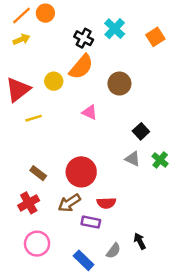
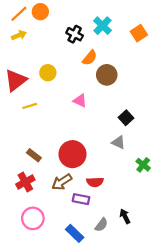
orange semicircle: (81, 67) -> (90, 58), moved, size x0.7
green cross: (160, 160) -> (143, 165), moved

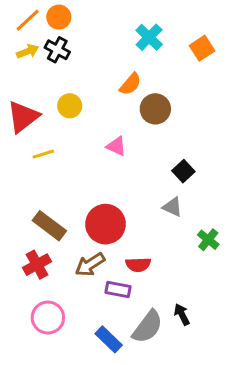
black cross: (75, 34) -> (57, 50), moved
brown rectangle: (34, 155) -> (49, 226), size x1.5
gray semicircle: (101, 225) -> (148, 327), size x1.6

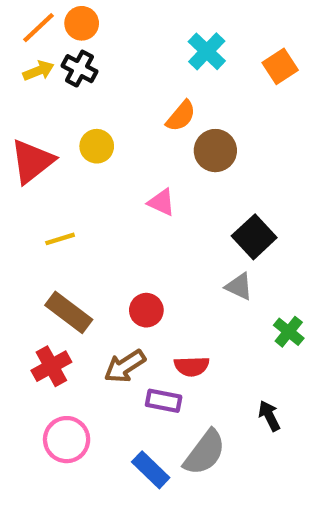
yellow line: (43, 154) -> (60, 239), moved
black square: (183, 171) -> (254, 237), size x1.4
red circle: (106, 224) -> (146, 310), size x0.6
black arrow: (182, 314) -> (269, 416), moved

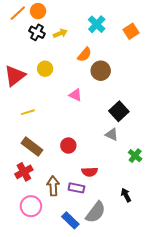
yellow arrow: (38, 71) -> (60, 33), moved
brown arrow: (125, 366) -> (53, 186), moved, turned 120

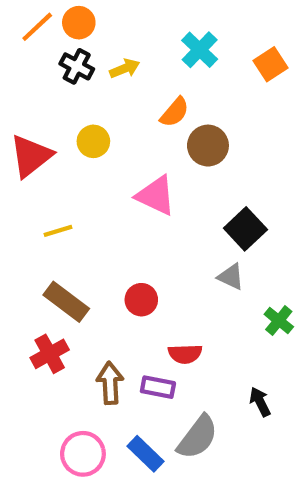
pink triangle: (75, 95) -> (156, 196), size x1.5
pink circle: (31, 206) -> (83, 454), moved

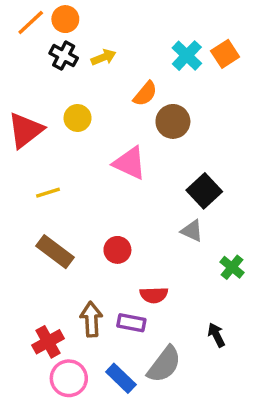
cyan cross: (200, 50) -> (187, 56), moved
red cross: (50, 354) -> (48, 342), moved

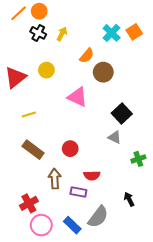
yellow arrow: (104, 57) -> (62, 34), turned -40
green cross: (232, 267) -> (138, 159), turned 32
brown arrow: (91, 319) -> (55, 179), moved

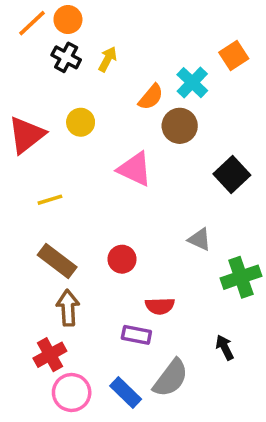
cyan cross: (112, 33) -> (192, 83), moved
black square: (122, 113) -> (232, 174), moved
green cross: (138, 159) -> (241, 277), size x1.5
brown arrow: (55, 179) -> (68, 308), moved

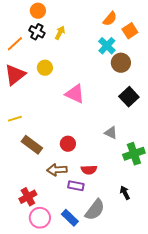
orange line: (32, 23) -> (15, 44), moved
orange semicircle: (151, 97) -> (110, 19), moved
brown circle: (180, 126) -> (121, 63), moved
yellow line: (50, 200) -> (15, 119), moved
brown arrow: (68, 308) -> (57, 170), moved, turned -90

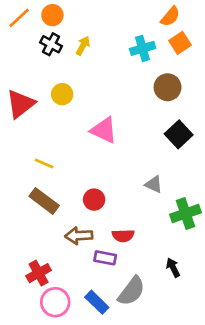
orange semicircle: (110, 19) -> (170, 17), moved
orange line: (15, 44) -> (19, 18), moved
cyan cross: (107, 46) -> (143, 48), moved, turned 30
yellow line: (15, 119) -> (44, 164), moved, turned 40

